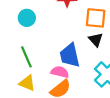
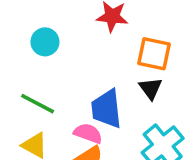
green line: (26, 57) -> (38, 104), turned -45

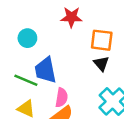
blue trapezoid: (106, 109) -> (45, 70), moved
pink semicircle: (88, 133) -> (62, 98), turned 84

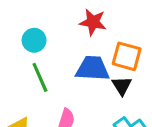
blue trapezoid: (45, 70) -> (93, 68), moved, turned 96
green line: (26, 80) -> (40, 77), moved, turned 35

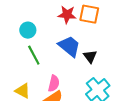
orange square: (127, 56) -> (89, 14), moved
blue trapezoid: (93, 68) -> (69, 46), turned 40

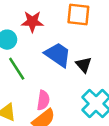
red star: (67, 15) -> (32, 22), moved

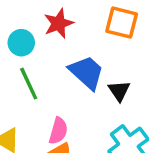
red star: (32, 22) -> (59, 23), turned -30

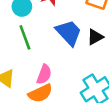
black triangle: (119, 91) -> (95, 37), moved, turned 30

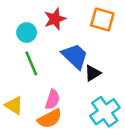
black triangle: (95, 37) -> (93, 73), moved

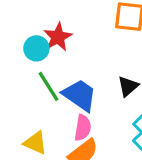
red star: (55, 19) -> (58, 37), moved
blue trapezoid: (75, 56) -> (80, 95), moved

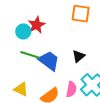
green line: (49, 86) -> (30, 55), turned -42
pink semicircle: (83, 128) -> (71, 89), moved

